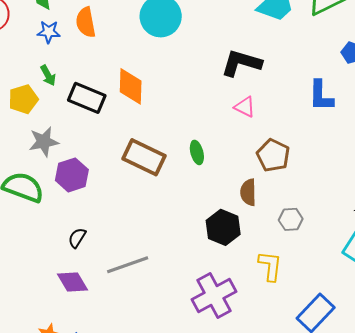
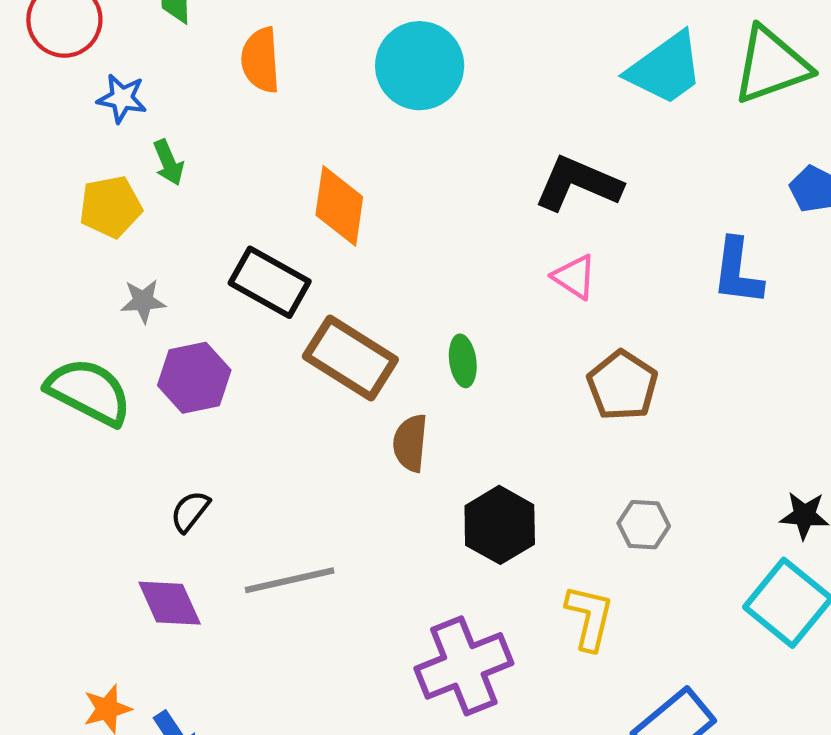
blue star: (49, 32) -> (122, 98), moved
black rectangle: (87, 98) -> (270, 282), moved
gray star: (44, 142) -> (143, 301), size x0.7
brown semicircle: (248, 192) -> (410, 443), moved

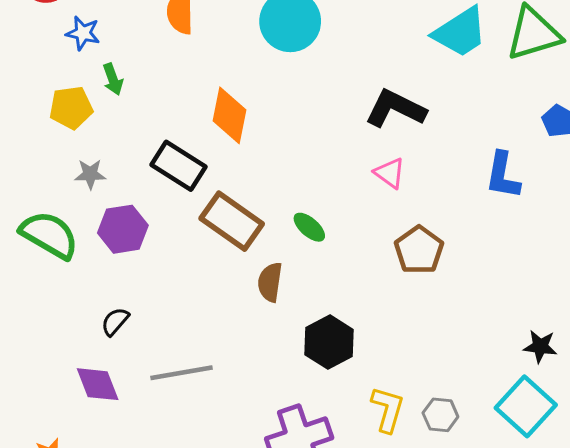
green ellipse: (463, 361) -> (309, 227), turned -44
gray hexagon: (644, 525) -> (440, 415), moved

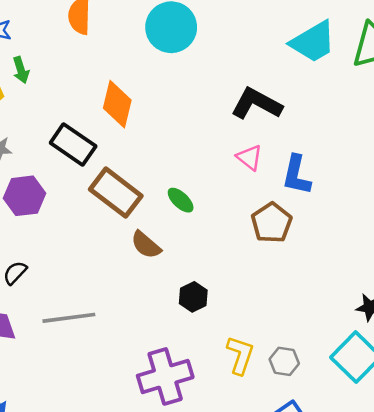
blue L-shape: (503, 175) -> (297, 175), moved
brown semicircle: (270, 282) -> (146, 245), turned -60
black hexagon: (329, 342) -> (193, 297), size x0.7

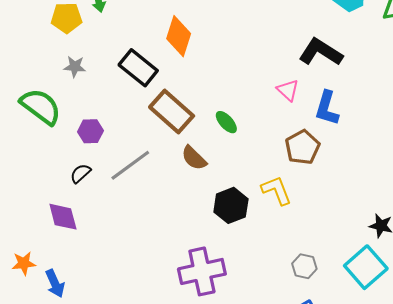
black L-shape: (256, 104) -> (321, 52), moved
purple hexagon: (24, 196) -> (90, 131), moved, size x0.7
black hexagon: (193, 297) -> (231, 205), size x1.4
gray line: (69, 318) -> (130, 165), moved, turned -33
yellow L-shape: (240, 355) -> (276, 190), moved, turned -44

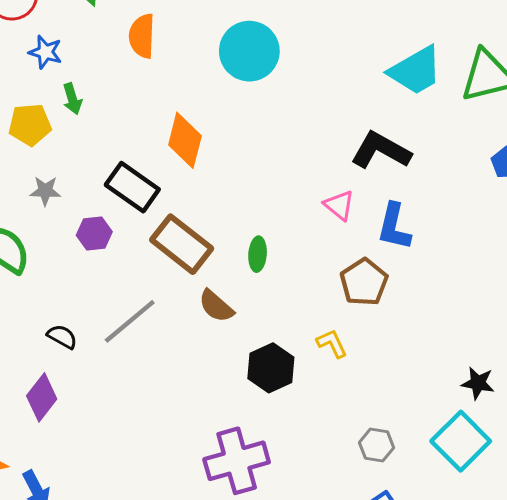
green ellipse: (226, 122) -> (258, 254), turned 50
purple hexagon: (90, 131) -> (94, 233), moved
black semicircle: (80, 173) -> (62, 337), turned 75
yellow L-shape: (276, 190) -> (332, 343), size x0.7
purple diamond: (63, 217) -> (42, 397), turned 56

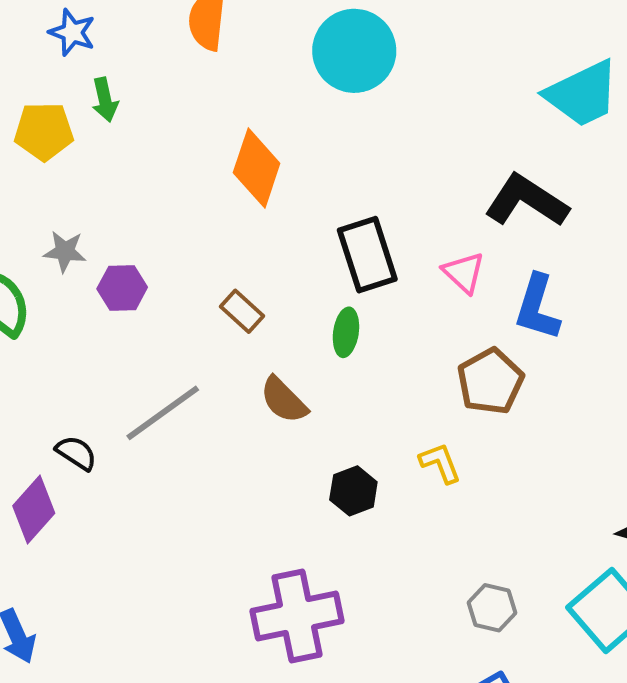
black rectangle: (132, 187) -> (367, 255), moved, turned 33
gray star: (45, 191) -> (65, 251), moved
brown rectangle: (182, 244) -> (242, 311), size x0.5
black semicircle: (62, 337) -> (76, 453), moved
black hexagon: (271, 368) -> (353, 491), size x0.7

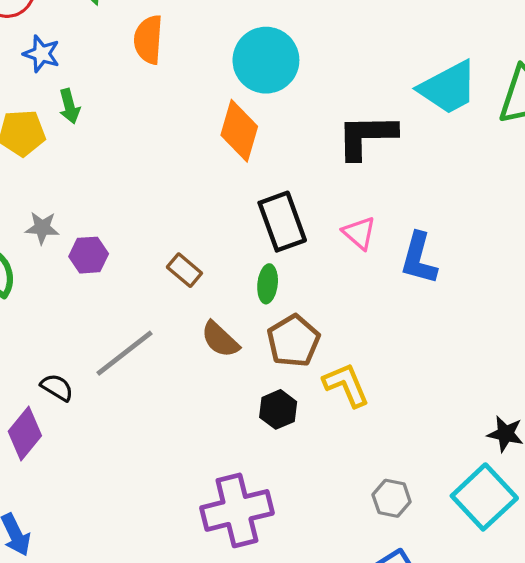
orange diamond: (257, 168) -> (239, 131), moved
black L-shape: (526, 201) -> (366, 136), moved, turned -32
brown pentagon: (490, 381) -> (293, 341), moved
yellow L-shape: (440, 463) -> (346, 385), size x1.4

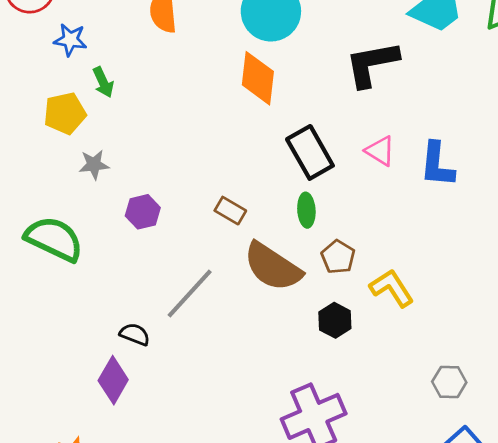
gray star: (42, 228) -> (94, 165), moved
brown semicircle: (220, 339) -> (273, 267), size x1.6
brown pentagon: (293, 341) -> (338, 257), size x0.7

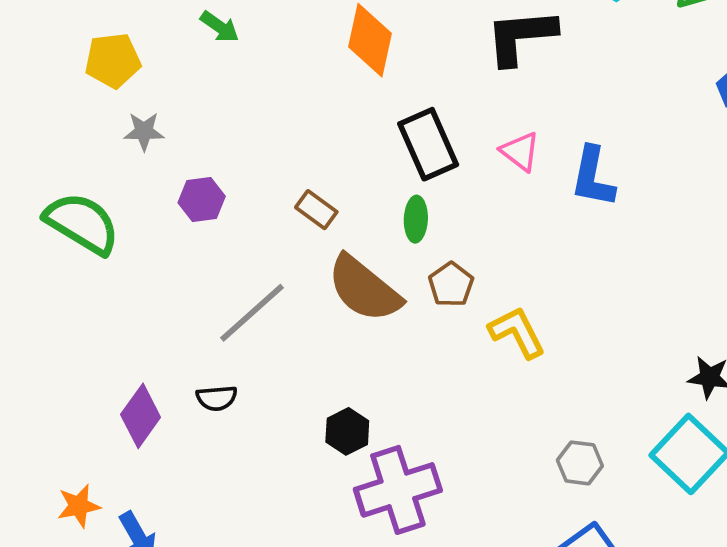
green arrow: (103, 82) -> (220, 27), moved, turned -36
black hexagon: (335, 320) -> (347, 431), moved
black semicircle: (135, 334) -> (217, 398), moved, turned 148

